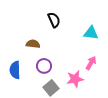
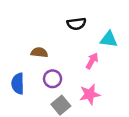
black semicircle: (54, 20) -> (76, 24), moved, turned 105
pink arrow: (91, 63) -> (92, 61), moved

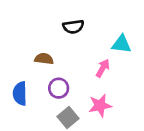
black semicircle: (76, 24) -> (73, 27), moved

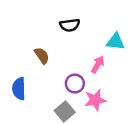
brown semicircle: (44, 59) -> (42, 56), turned 48
purple circle: (59, 88) -> (75, 84), moved

